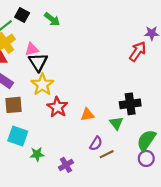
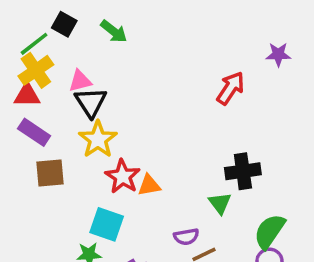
red arrow: (138, 51) -> (231, 88), moved
orange triangle: (87, 115) -> (149, 185), moved
cyan square: (18, 136) -> (107, 224), moved
purple semicircle: (96, 143) -> (186, 237), turned 48

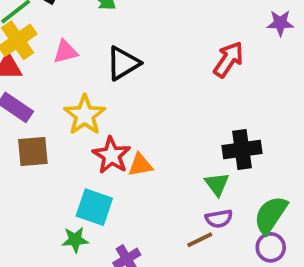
black triangle: (91, 102) -> (123, 63), moved, turned 32
purple semicircle: (186, 237) -> (219, 219), moved

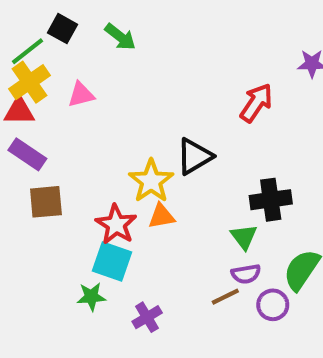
black triangle: (123, 63) -> (194, 156), moved
yellow star: (85, 115) -> (151, 181), moved
red star: (112, 155) -> (116, 224), moved
purple circle: (271, 247) -> (273, 305), moved

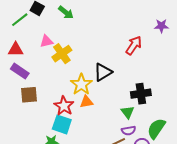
yellow cross: (29, 82) -> (62, 54), moved

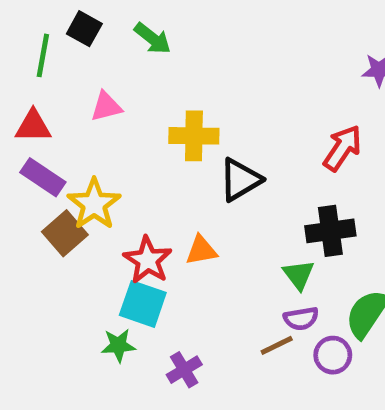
green line: (20, 20) -> (43, 55), turned -42
red arrow: (134, 45) -> (343, 148), moved
yellow cross: (62, 54) -> (194, 136), moved, turned 36
yellow star: (81, 84) -> (94, 204), moved
brown square: (29, 95) -> (65, 233), turned -36

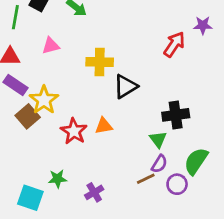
red arrow: (343, 148) -> (174, 44), moved
cyan square: (143, 304) -> (30, 198), moved
purple semicircle: (301, 319) -> (159, 164), turned -48

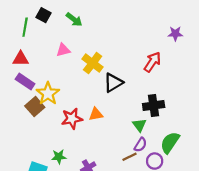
red arrow: (174, 44) -> (152, 62), moved
pink triangle: (51, 46) -> (63, 50), moved
yellow cross: (100, 62) -> (93, 63), turned 36
red star: (74, 131) -> (72, 119), turned 30

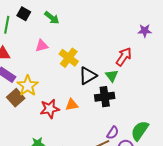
black cross: (154, 106) -> (105, 97), moved
green triangle: (139, 125) -> (112, 76), moved

